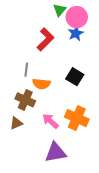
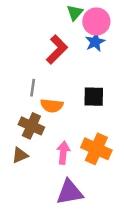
black square: (75, 77) -> (94, 97), turned -30
pink arrow: (50, 121) -> (63, 153), turned 54

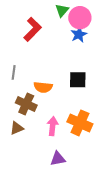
red L-shape: (57, 50) -> (33, 29), moved
gray line: (33, 88) -> (14, 72), moved
purple triangle: (70, 192) -> (58, 159), size x0.7

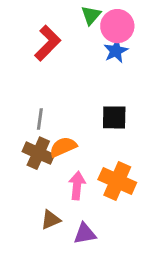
gray line: (14, 72) -> (40, 119), moved
orange semicircle: (43, 87) -> (63, 147), moved, turned 150
brown triangle: (17, 128) -> (51, 220), moved

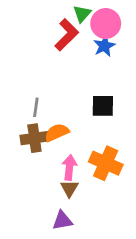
red L-shape: (48, 43) -> (67, 35), moved
brown cross: (38, 153) -> (34, 138), turned -32
brown triangle: (51, 220) -> (69, 188), moved, turned -36
purple triangle: (85, 234) -> (62, 220), moved

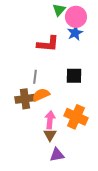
red L-shape: (67, 35) -> (48, 44), moved, turned 50
gray line: (36, 107) -> (35, 77), moved
purple triangle: (62, 220) -> (57, 155), moved

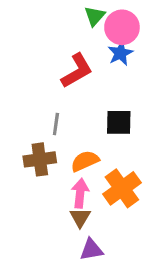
red L-shape: (48, 44) -> (77, 71), turned -35
orange semicircle: (41, 95) -> (85, 161), moved
orange cross: (76, 117) -> (122, 188), turned 30

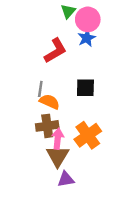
brown cross: (40, 159) -> (47, 126), moved
orange semicircle: (85, 161) -> (50, 102), moved, turned 48
brown triangle: (80, 217) -> (58, 156), size x1.5

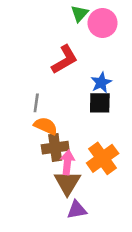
blue star: (87, 38) -> (101, 83), moved
gray line: (40, 89) -> (36, 103), moved
orange semicircle: (50, 102) -> (46, 126), moved

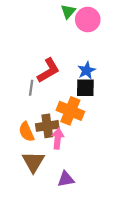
red L-shape: (65, 60) -> (48, 70), moved
orange semicircle: (46, 126) -> (26, 132), moved, turned -138
orange cross: (103, 158) -> (70, 111), moved, turned -32
brown triangle: (67, 183) -> (33, 162), moved

